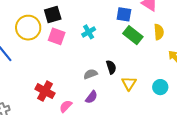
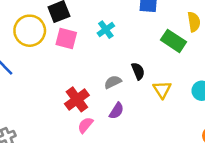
green rectangle: (133, 35) -> (173, 41), moved
red cross: (45, 91) -> (77, 99), moved, turned 30

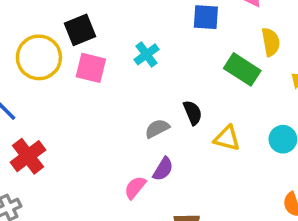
yellow triangle: (162, 90) -> (227, 138), turned -42
red cross: (77, 99) -> (28, 156), moved
pink semicircle: (85, 125) -> (135, 188), moved

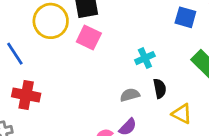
cyan cross: (146, 54) -> (145, 58), moved
red cross: (28, 156) -> (26, 95), turned 36

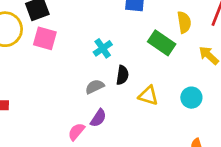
black semicircle: (160, 88) -> (122, 75), turned 30

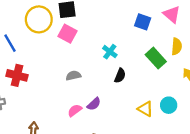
cyan cross: (103, 48) -> (110, 52), turned -32
gray semicircle: (95, 87) -> (73, 76), moved
yellow triangle: (148, 96) -> (145, 109), moved

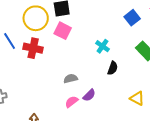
blue square: (143, 22) -> (132, 18), turned 35
red cross: (17, 75) -> (33, 48), moved
gray semicircle: (73, 76) -> (71, 79), moved

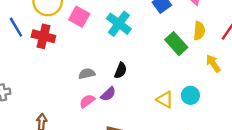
cyan cross: (103, 46) -> (119, 24), moved, size x1.5
black semicircle: (113, 68) -> (121, 70), moved

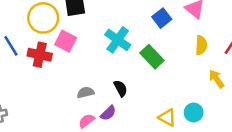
pink square: (79, 17) -> (66, 41), moved
green rectangle: (176, 44) -> (152, 57), moved
black semicircle: (121, 70) -> (121, 88), turned -49

